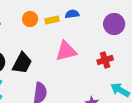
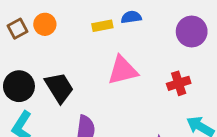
orange circle: (30, 19) -> (45, 24), moved
black trapezoid: (22, 63) -> (59, 88), turned -60

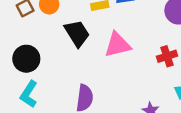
black trapezoid: (59, 88) -> (77, 33), moved

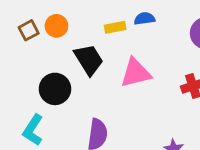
black circle: (26, 59) -> (55, 89), moved

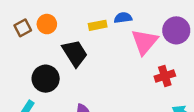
pink triangle: (136, 73) -> (145, 42), moved, turned -36

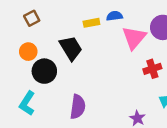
orange circle: (47, 24) -> (28, 52), moved
brown square: (23, 28) -> (32, 18), moved

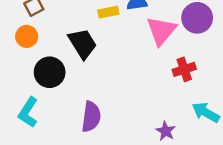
orange circle: (28, 52) -> (27, 36), moved

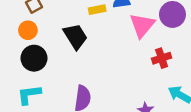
black circle: (50, 72) -> (34, 58), moved
cyan L-shape: (28, 112) -> (29, 95), turned 50

